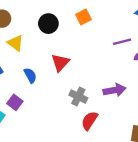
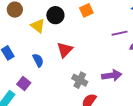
yellow triangle: (15, 43) -> (38, 26), moved

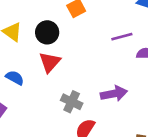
black circle: (55, 15) -> (47, 32), moved
blue semicircle: (38, 60) -> (15, 78), turned -32

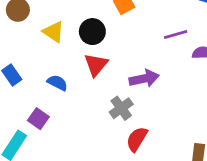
purple arrow: (114, 94) -> (144, 79), moved
gray cross: (72, 102) -> (121, 108), turned 30

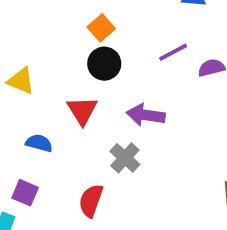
black circle: (92, 32) -> (104, 64), moved
purple arrow: (144, 79) -> (146, 115), turned -148
red semicircle: (137, 139) -> (91, 201), moved

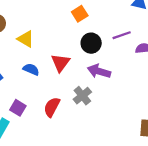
black circle: (104, 64) -> (91, 43), moved
blue semicircle: (39, 143) -> (31, 69), moved
red semicircle: (91, 201) -> (52, 107), moved

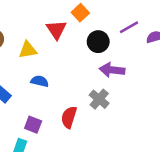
yellow triangle: (26, 39) -> (28, 50), turned -30
red triangle: (60, 63) -> (56, 30), moved

